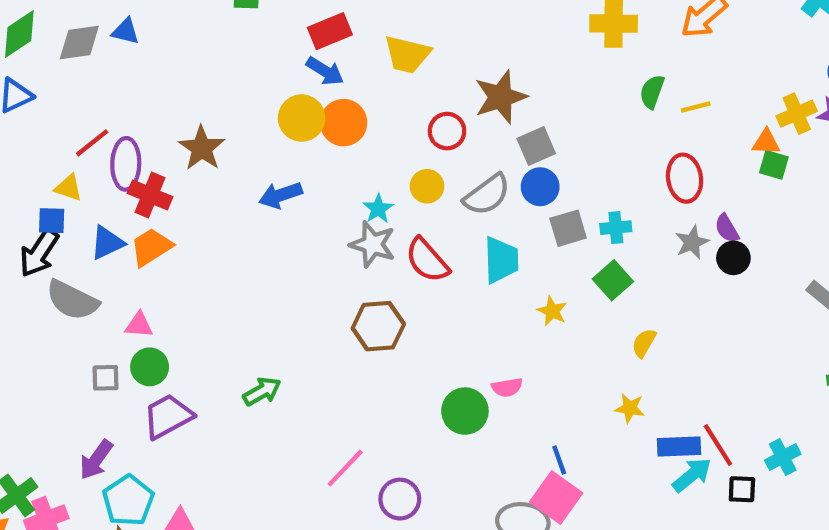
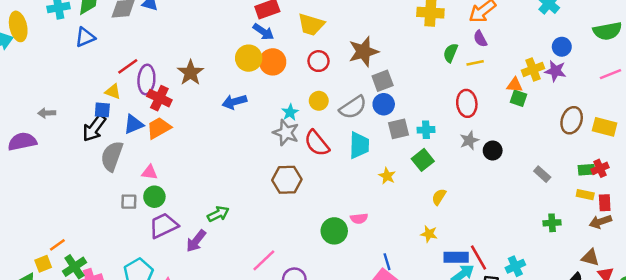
red circle: (447, 131) -> (318, 61), moved
purple semicircle: (727, 228) -> (480, 39), moved
gray semicircle: (72, 300) -> (112, 156), turned 80
purple arrow: (96, 460) -> (196, 241), moved

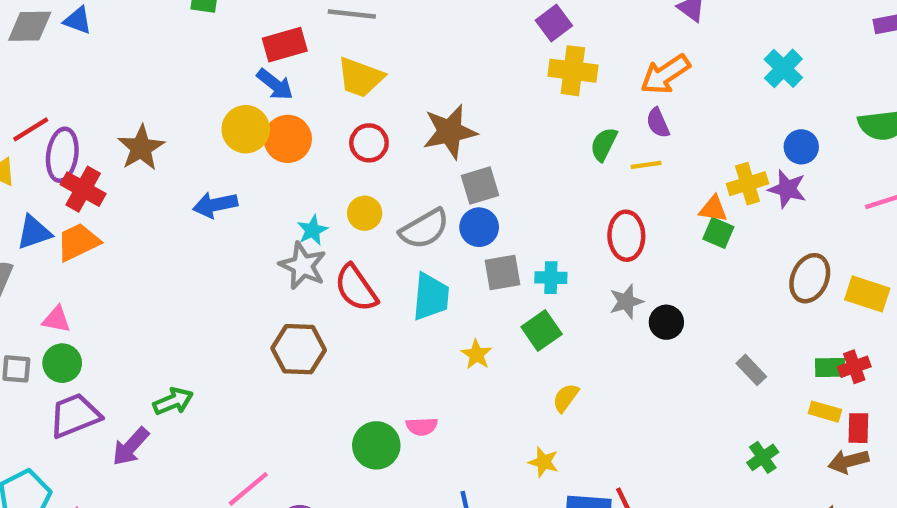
green cross: (552, 223) -> (763, 457), turned -35

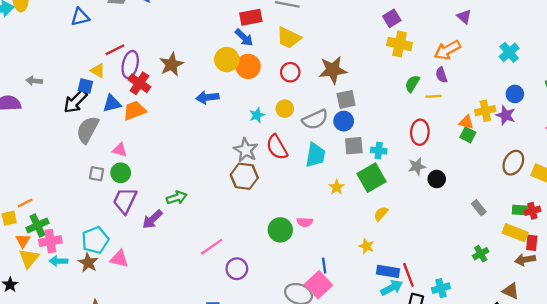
gray star: (303, 266) -> (246, 150), moved
green square: (542, 331) -> (371, 178), size x1.4
yellow rectangle: (825, 412) -> (515, 233), size x1.5
purple trapezoid: (75, 415) -> (125, 201), turned -48

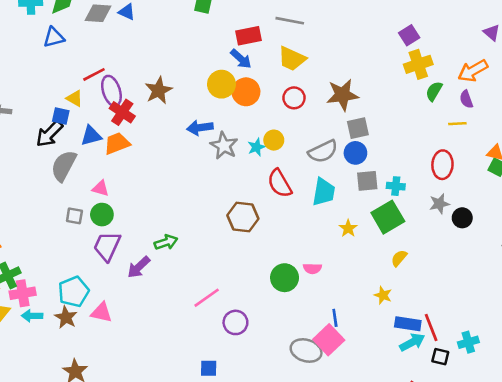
yellow cross: (400, 44) -> (418, 64), turned -30
purple ellipse: (130, 64) -> (111, 91), turned -30
green semicircle: (412, 84) -> (434, 91), moved
yellow circle: (285, 109) -> (274, 140), moved
gray star: (246, 150) -> (224, 146), moved

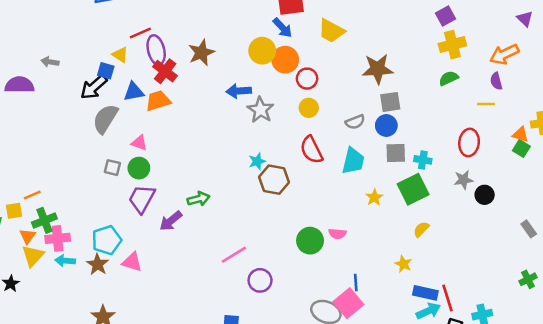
green semicircle: (434, 91) -> (449, 78), moved, turned 30
red circle: (294, 98) -> (307, 79), moved
cyan star: (256, 147) -> (257, 161), moved
gray semicircle: (323, 151) -> (355, 122), size x0.7

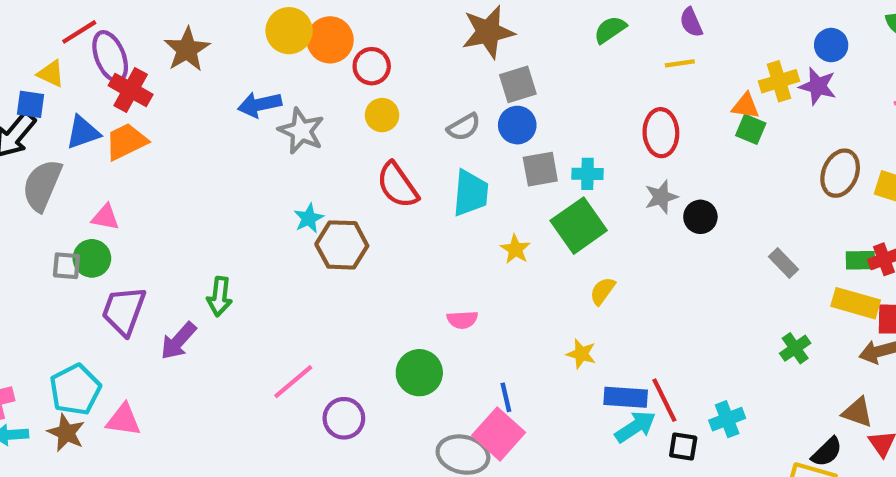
green circle: (139, 168) -> (92, 258), moved
green arrow: (199, 199) -> (220, 297), turned 120
green circle: (310, 241) -> (419, 373), moved

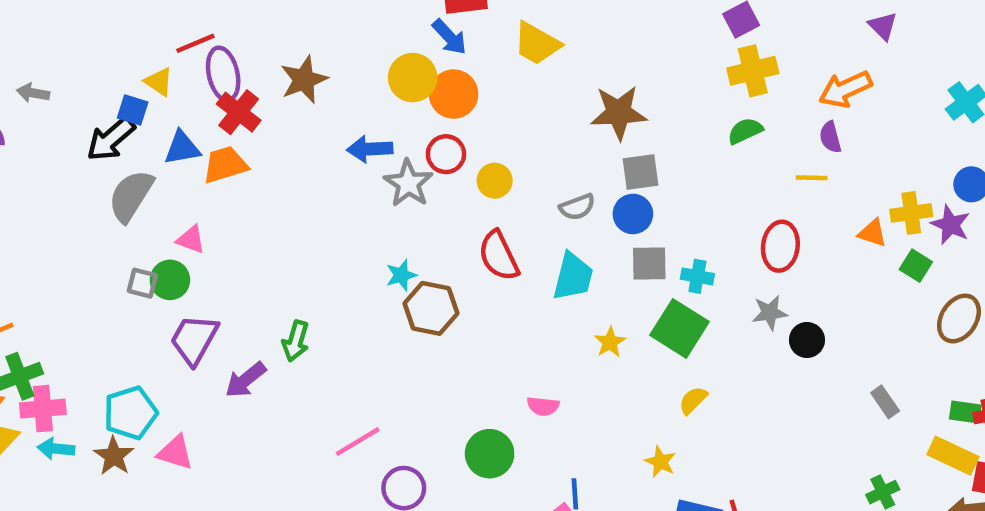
red circle: (372, 66) -> (446, 154), moved
green square: (751, 129) -> (916, 266), moved
green square: (579, 226) -> (680, 328), turned -32

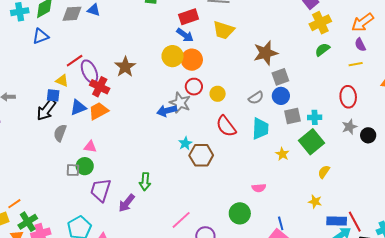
blue arrow: (370, 149) -> (167, 111), moved
gray semicircle: (131, 196) -> (60, 133), size x0.7
green square: (680, 328) -> (311, 142), turned 30

